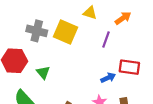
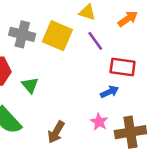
purple line: (106, 39) -> (95, 41), moved, turned -56
red rectangle: (129, 67) -> (123, 67), moved

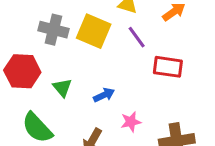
blue arrow: (110, 92) -> (104, 95), moved
pink star: (99, 122) -> (131, 122), moved, turned 30

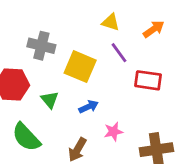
yellow square: (94, 31) -> (80, 67), moved

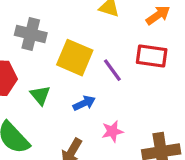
purple line: (119, 53) -> (112, 70), moved
red rectangle: (148, 80) -> (152, 56), moved

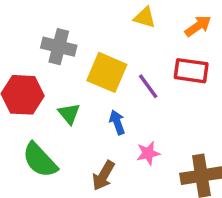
blue arrow: (84, 103) -> (117, 122), turned -85

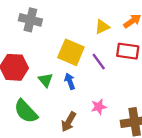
yellow triangle: (145, 17) -> (102, 27), moved, turned -42
gray cross: (59, 47) -> (30, 20), moved
blue arrow: (117, 122) -> (70, 81), moved

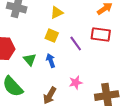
yellow triangle: (102, 27) -> (57, 13), moved
yellow square: (71, 52) -> (52, 36), size x0.6

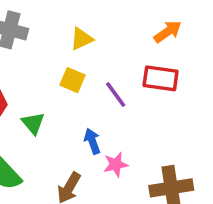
blue arrow: (51, 61) -> (92, 141), moved

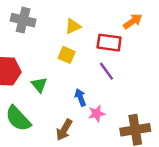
red rectangle: (161, 78) -> (109, 43), moved
purple line: (116, 94) -> (107, 71), moved

